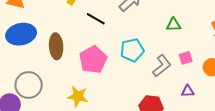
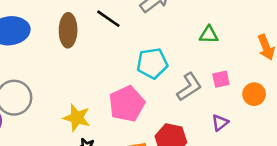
brown ellipse: (56, 46) -> (68, 30), moved
pink pentagon: (93, 60) -> (127, 104), moved
purple triangle: (188, 91) -> (220, 123), turned -40

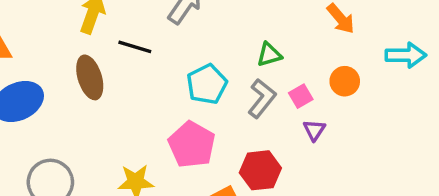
green triangle: (209, 35) -> (269, 55), moved
pink square: (221, 79) -> (301, 96), moved

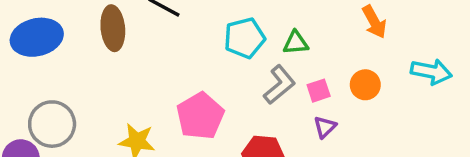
cyan pentagon: (207, 84) -> (244, 38), moved

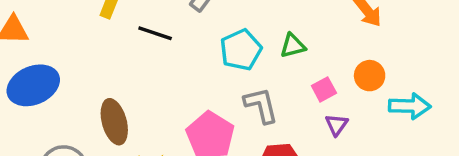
brown ellipse: (113, 28) -> (114, 122), moved
cyan arrow: (431, 72) -> (410, 106), moved
gray L-shape: (279, 85) -> (261, 105), moved, turned -54

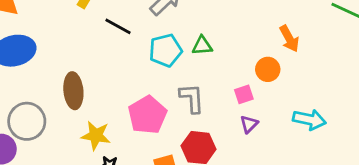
green triangle: (293, 46) -> (202, 46), moved
cyan pentagon: (241, 50) -> (165, 50), moved
orange circle: (370, 76) -> (268, 69), moved

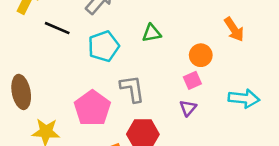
orange arrow: (289, 39) -> (234, 29), moved
green triangle: (202, 46) -> (152, 33), moved
pink square: (244, 94) -> (192, 80), moved

